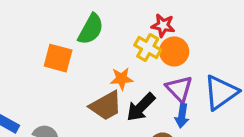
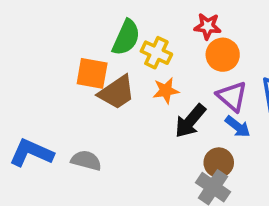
yellow cross: (148, 47) -> (156, 53), moved
brown trapezoid: (106, 106) -> (117, 92), moved
blue arrow: (182, 116) -> (238, 127), turned -55

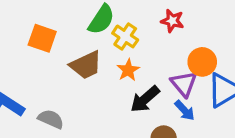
orange circle: (223, 55) -> (202, 62), moved
orange square: (92, 73) -> (42, 38), moved
orange star: (166, 91) -> (128, 70), turned -30

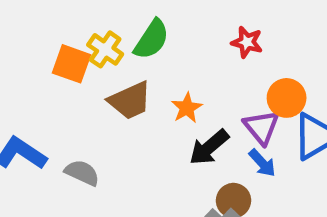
yellow cross: (125, 36) -> (105, 49), moved

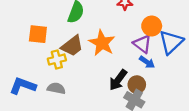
yellow cross: (105, 49) -> (57, 59), moved, turned -36
orange star: (187, 108) -> (102, 43), size x1.6
black arrow: (209, 147) -> (118, 80), moved

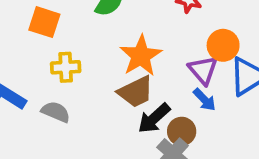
brown trapezoid: (72, 46) -> (136, 92), moved

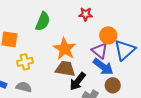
brown trapezoid: (136, 92) -> (65, 69), turned -135
blue arrow: (204, 100) -> (103, 67), size x1.5
brown circle: (182, 131) -> (113, 85), moved

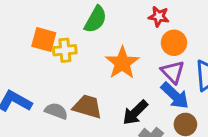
orange circle: (108, 35) -> (174, 43), moved
yellow cross: (25, 62) -> (65, 50), moved
brown trapezoid: (65, 69) -> (87, 107), moved

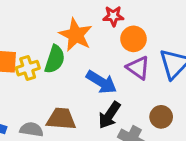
green semicircle: (95, 19) -> (55, 59), moved
orange star: (122, 63) -> (76, 35), moved
blue arrow: (175, 96) -> (101, 82), moved

